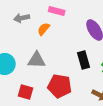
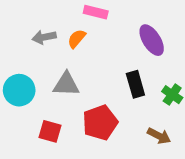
gray arrow: (22, 18) -> (44, 37), moved
red pentagon: (60, 86) -> (100, 123), turned -30

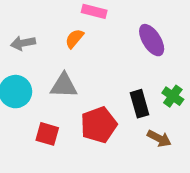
gray arrow: (44, 37) -> (23, 43), moved
black rectangle: (135, 84) -> (140, 104), moved

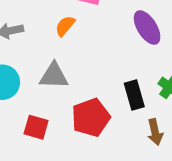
brown arrow: (159, 138) -> (155, 132), turned 50

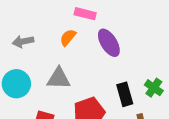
purple ellipse: (147, 28) -> (109, 43), moved

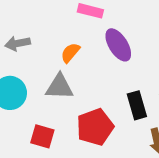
orange semicircle: (68, 37) -> (70, 53), moved

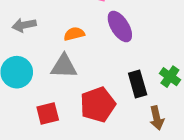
orange semicircle: (70, 53) -> (74, 34), turned 36
red square: (42, 136) -> (48, 113), turned -30

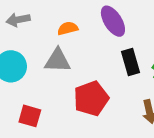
black rectangle: (138, 84) -> (130, 62), moved
red square: (48, 113) -> (30, 116), moved, turned 30

